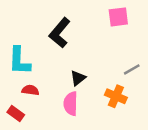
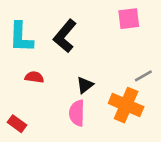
cyan L-shape: (19, 61) -> (21, 37), moved
red semicircle: (30, 90) -> (34, 77), moved
orange cross: (116, 96) -> (126, 105), size x1.4

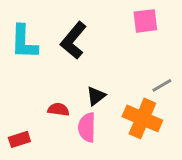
red semicircle: (34, 77) -> (58, 109), moved
red rectangle: (17, 124) -> (19, 139), turned -54

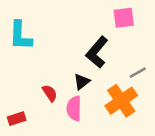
black L-shape: (73, 40) -> (97, 52), moved
red semicircle: (58, 109) -> (50, 93), turned 48
orange cross: (142, 118) -> (121, 101), turned 32

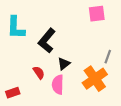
black L-shape: (97, 52) -> (47, 41), moved
gray line: (138, 73) -> (108, 57), turned -40

